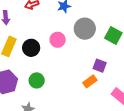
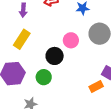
black circle: (31, 48) -> (55, 56), moved

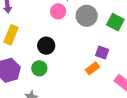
pink circle: (71, 40) -> (58, 11), moved

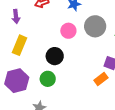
pink circle: (58, 11) -> (68, 31), moved

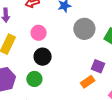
pink circle: (68, 31) -> (39, 33), moved

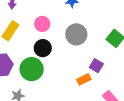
gray circle: (84, 29) -> (76, 34), moved
green circle: (34, 79) -> (32, 69), size x1.5

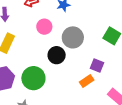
pink circle: (42, 24) -> (44, 27), moved
black circle: (43, 48) -> (57, 55), moved

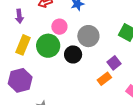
purple square: (97, 65) -> (114, 63), turned 32
green circle: (33, 78) -> (48, 46), moved

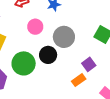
green circle: (48, 46) -> (24, 63), moved

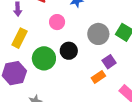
gray circle: (64, 37) -> (98, 34), moved

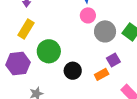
pink circle: (57, 22) -> (88, 15), moved
black circle: (69, 51) -> (73, 71), moved

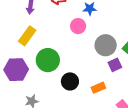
pink circle: (88, 15) -> (78, 26), moved
purple square: (113, 60) -> (115, 65), moved

